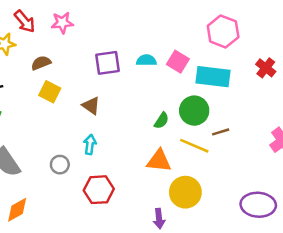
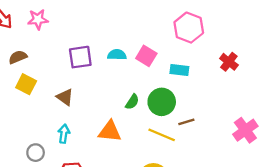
cyan rectangle: (213, 77) -> (179, 70), size x0.6
green semicircle: (162, 121) -> (132, 102), moved
orange triangle: (159, 161) -> (110, 131), moved

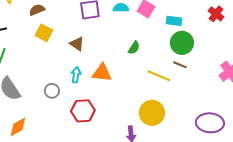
green circle: (162, 102) -> (182, 43), moved
brown line: (186, 122) -> (180, 65), turned 40
orange triangle: (110, 131) -> (102, 73), moved

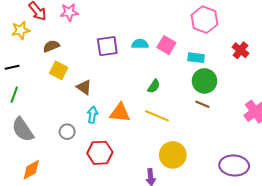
brown triangle: (77, 44) -> (84, 87), moved
yellow line: (159, 76) -> (157, 116), moved

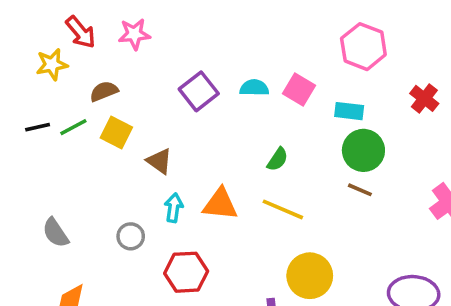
purple square: (107, 46) -> (199, 91), turned -30
green line: (14, 95) -> (73, 127), moved, turned 42
gray semicircle: (23, 130) -> (55, 233), size x0.7

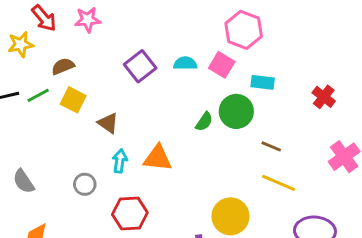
pink hexagon: (363, 47) -> (244, 30), moved
red cross: (424, 98) -> (324, 97), moved
green circle: (363, 150) -> (236, 111), moved
yellow line: (283, 209) -> (279, 183), moved

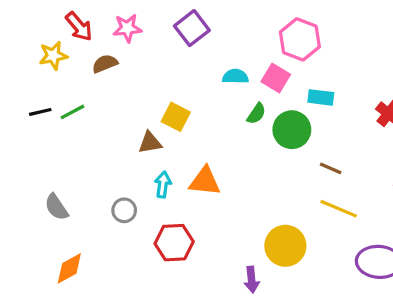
brown semicircle: (63, 66) -> (105, 64), moved
purple square: (140, 66) -> (192, 28), moved
yellow square: (73, 100) -> (176, 117), moved
green semicircle: (204, 122) -> (256, 114), moved
brown triangle: (108, 123) -> (150, 143), turned -45

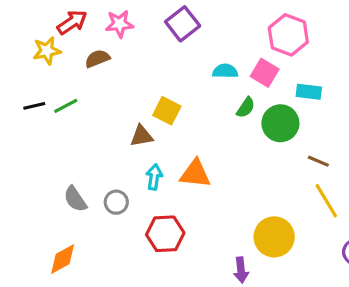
red arrow: (79, 26) -> (72, 22), turned -84
gray semicircle: (56, 207) -> (75, 199), moved
yellow line: (339, 209) -> (326, 201), turned 36

